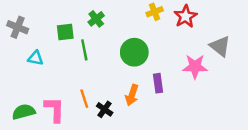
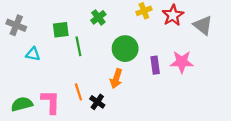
green cross: (96, 19) -> (98, 17), moved
gray triangle: (220, 46) -> (203, 25), moved
purple rectangle: (158, 83) -> (155, 65), moved
orange arrow: (132, 95) -> (116, 79), moved

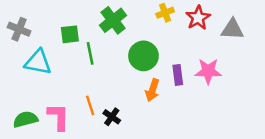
green cross: (98, 17) -> (113, 20), size x1.5
gray triangle: (203, 25) -> (232, 29), turned -35
cyan triangle: (33, 54) -> (38, 62), size x1.6
orange arrow: (116, 79) -> (152, 90), moved

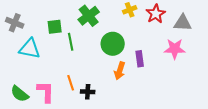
pink star: (208, 71) -> (175, 49), moved
black cross: (112, 117) -> (88, 92), turned -32
green semicircle: (25, 119) -> (20, 94), turned -126

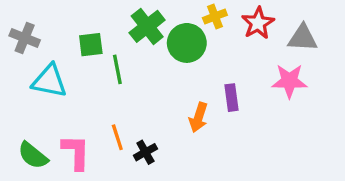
green circle: (113, 44) -> (187, 43), moved
black cross: (88, 92) -> (145, 152), turned -32

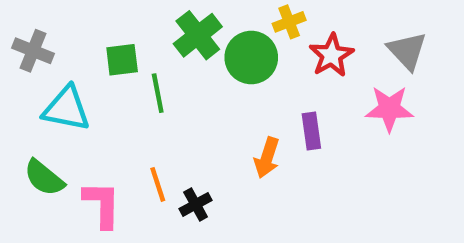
red star: (258, 23) -> (331, 55), moved
gray triangle: (303, 38) -> (407, 51), turned 44
green semicircle: (33, 155) -> (44, 178), moved

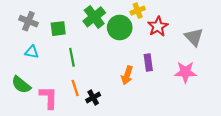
gray cross: (33, 51) -> (28, 21), moved
gray triangle: (407, 51) -> (194, 37), moved
green line: (158, 93) -> (72, 57), moved
cyan triangle: (66, 109) -> (32, 52), size x0.6
pink star: (389, 109) -> (185, 72), moved

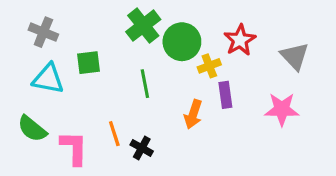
yellow cross: (138, 11) -> (209, 66), moved
green square: (58, 29) -> (89, 63), moved
cyan triangle: (32, 52) -> (48, 79), size x1.5
green line: (72, 57) -> (145, 84), moved
black cross: (93, 98) -> (142, 148), turned -32

